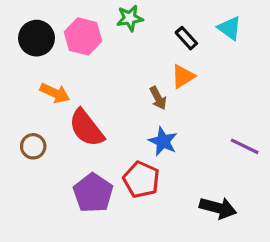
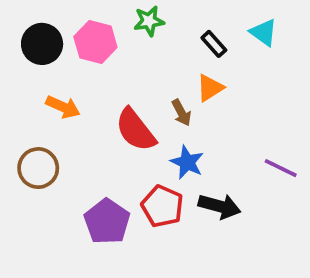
red semicircle: (86, 128) -> (136, 130), moved
brown circle: (33, 146) -> (38, 168), size x1.4
black arrow: (218, 208) -> (220, 206), moved

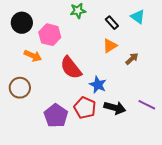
pink hexagon: (95, 42) -> (50, 35), moved
brown arrow: (181, 113) -> (132, 59), moved, turned -104
purple line: (281, 168) -> (147, 105), moved

